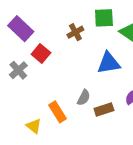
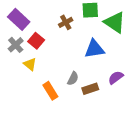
gray cross: (18, 70) -> (16, 45), moved
yellow triangle: (34, 126) -> (30, 64), moved

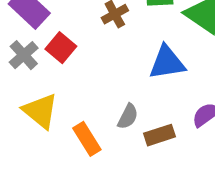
yellow triangle: (30, 64) -> (40, 111), moved, size x1.5

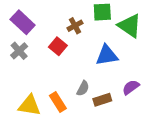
red square: (61, 48) -> (58, 46), moved
yellow triangle: (40, 111) -> (29, 105), moved, turned -30

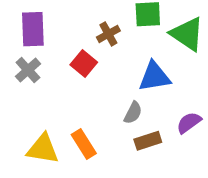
purple rectangle: (23, 22) -> (33, 29), turned 45
gray semicircle: (83, 88) -> (133, 113), moved

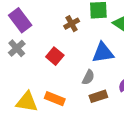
purple rectangle: (33, 29) -> (20, 20), turned -35
red square: (84, 64) -> (55, 56), moved
orange rectangle: (84, 144) -> (55, 99), turned -36

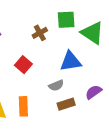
gray semicircle: (88, 77) -> (56, 85), turned 40
orange rectangle: (55, 99) -> (23, 106), turned 66

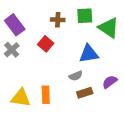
brown cross: (40, 33) -> (58, 20), moved, turned 32
red square: (23, 65) -> (46, 44), moved

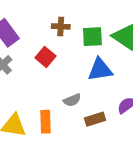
green square: (85, 16) -> (92, 37), moved
gray semicircle: (76, 76) -> (72, 100), moved

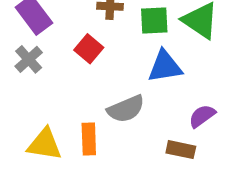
gray semicircle: (72, 100) -> (126, 109), size x1.5
brown rectangle: (95, 119) -> (181, 150), moved, turned 30

